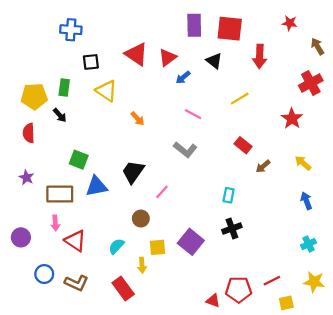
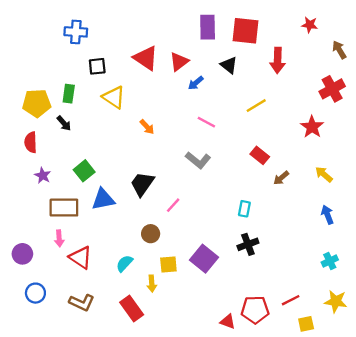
green square: (79, 160) -> (84, 171), turned 30
purple star: (26, 177) -> (43, 176), moved
blue circle: (44, 274) -> (35, 293), moved

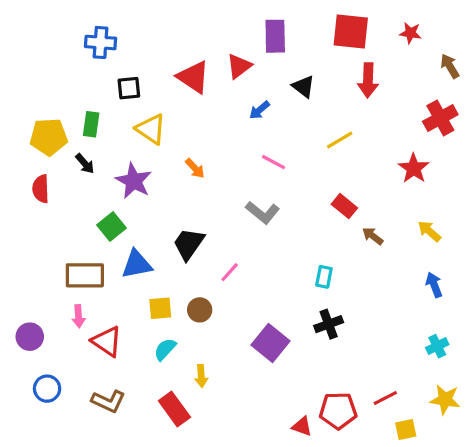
red square: (246, 31) -> (351, 31), moved
red triangle: (179, 62) -> (239, 66), moved
purple star: (43, 176) -> (134, 181), moved, size x1.6
brown arrow: (281, 178) -> (373, 236), turned 77
yellow square: (168, 265) -> (160, 308), moved

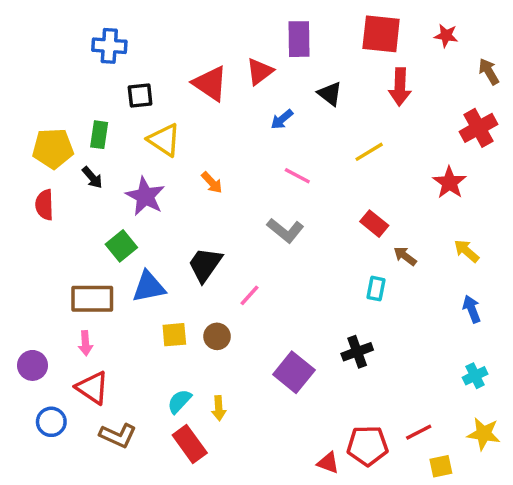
cyan rectangle: (324, 277) -> (376, 289), moved
red triangle: (107, 341) -> (92, 388), moved
cyan semicircle: (165, 349) -> (179, 401), moved

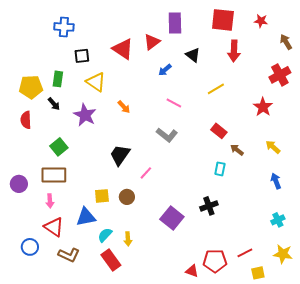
green square: (121, 246) -> (59, 147), moved
blue triangle: (149, 287) -> (86, 217), moved
purple circle: (32, 365) -> (19, 184), moved

